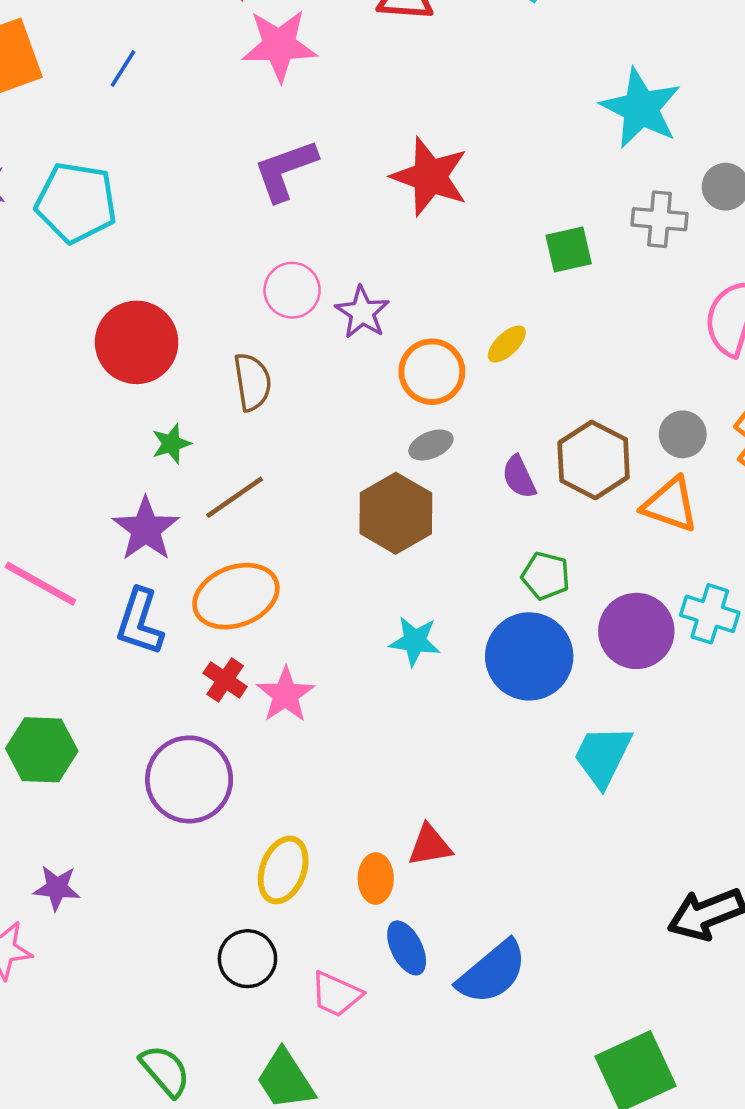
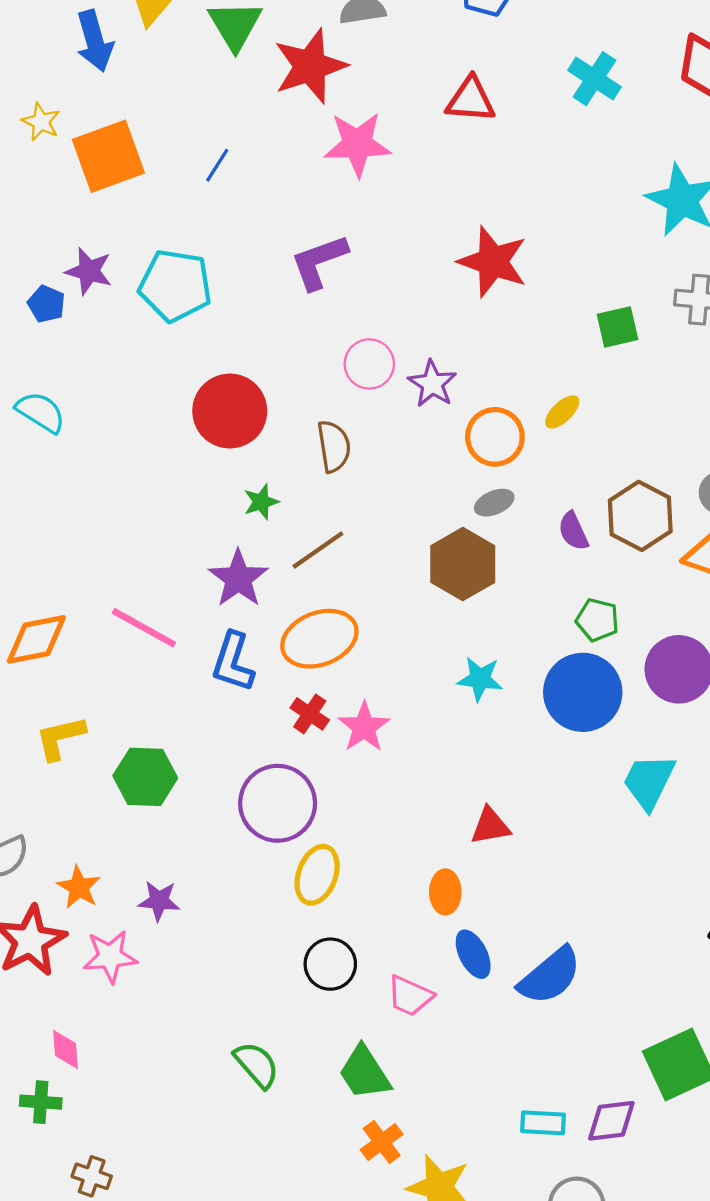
purple L-shape: (285, 170) -> (319, 262), moved
red triangle: (430, 845) -> (490, 826), moved
yellow ellipse: (283, 870) -> (317, 875), moved

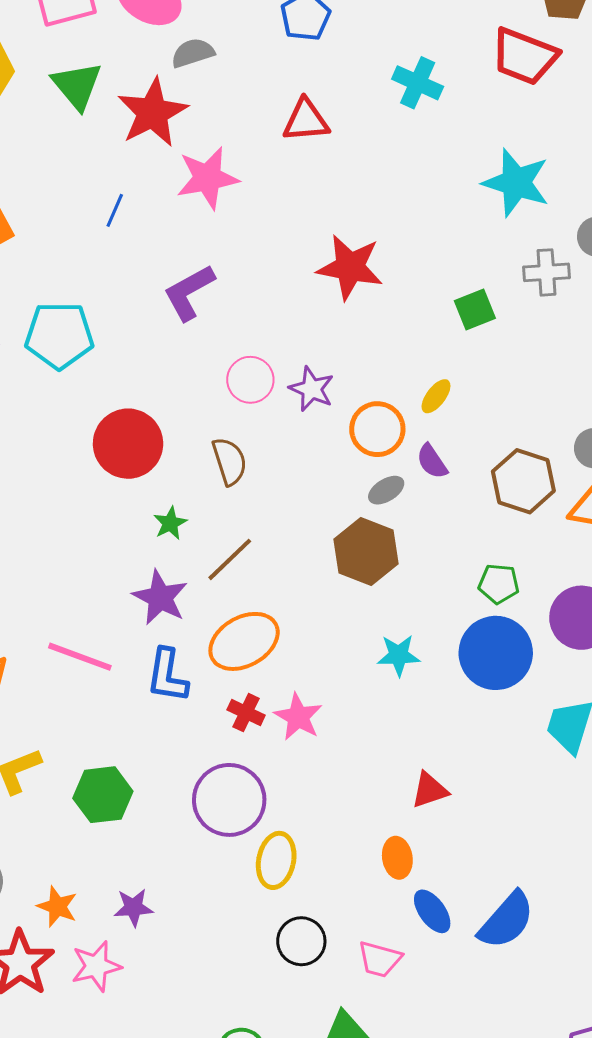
blue line: (217, 165) -> (115, 210), moved
purple semicircle: (573, 531) -> (432, 461), moved

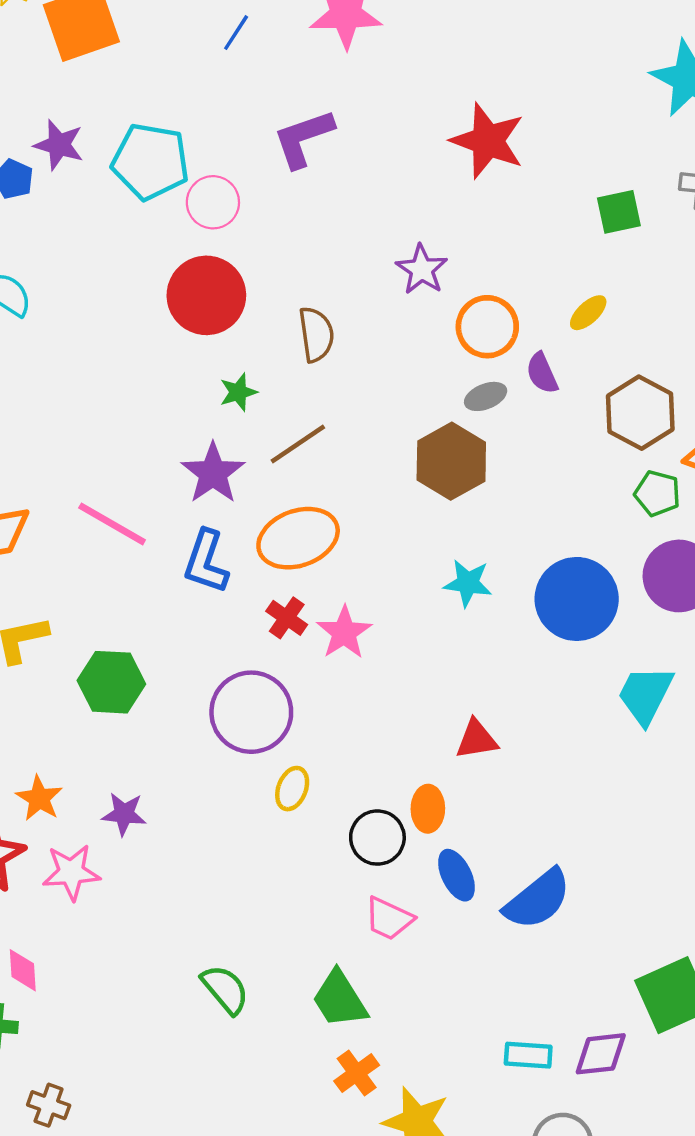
pink circle: (250, 380) -> (213, 202), moved
yellow ellipse: (436, 396) -> (588, 313), moved
green pentagon: (499, 584) -> (657, 493), moved
yellow ellipse: (276, 860) -> (292, 789), size x0.7
black circle: (301, 941) -> (377, 838), moved

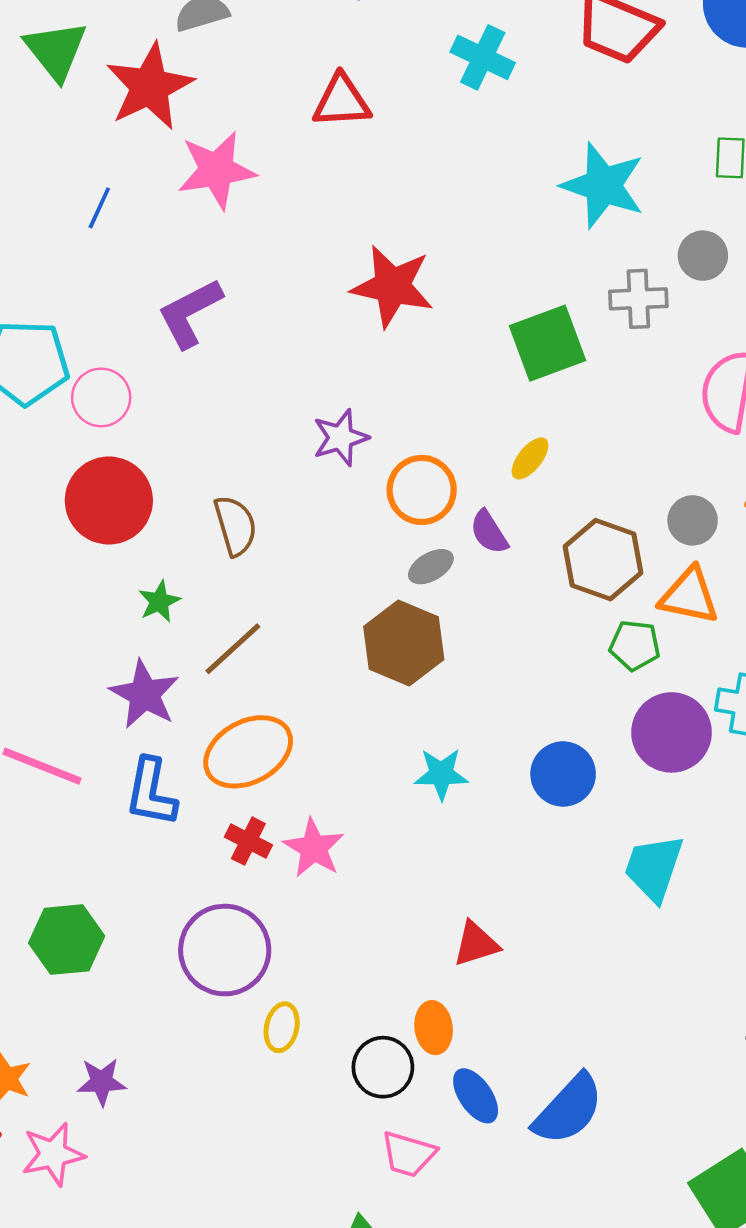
green square: (619, 212) -> (548, 343), size x1.5
purple star: (422, 269) -> (341, 438), turned 30
blue circle: (577, 599) -> (563, 774), size x0.7

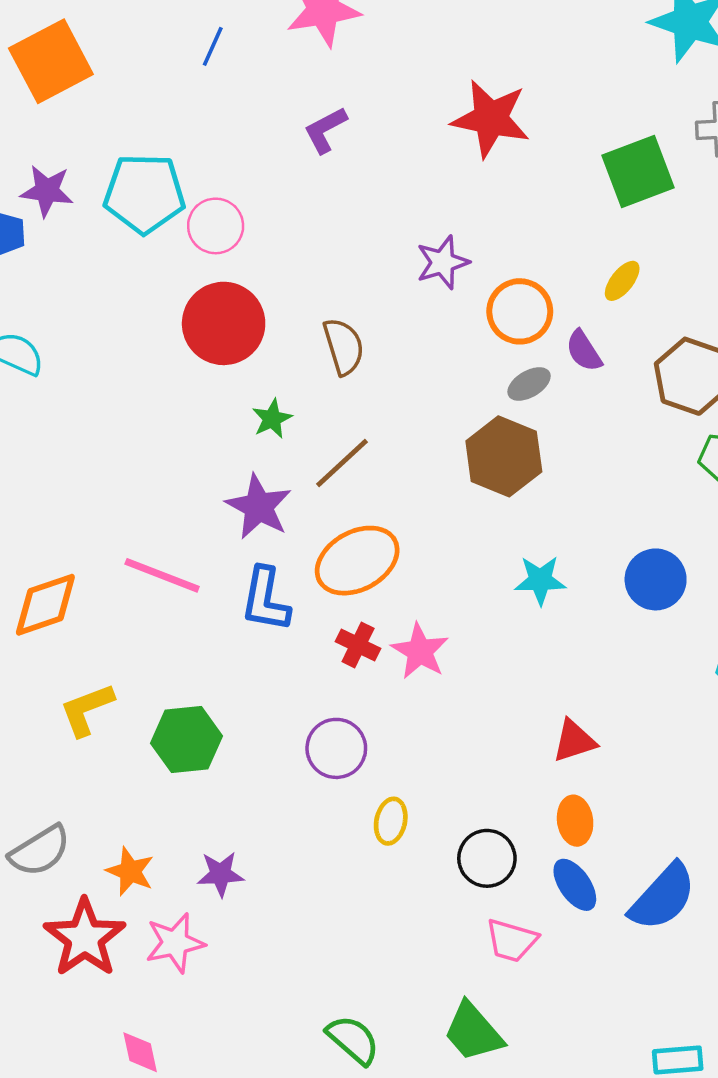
purple L-shape: (190, 313) -> (325, 130), moved, size x0.7
purple circle: (225, 950) -> (336, 748), size x0.7
orange ellipse: (434, 1028) -> (575, 821), moved

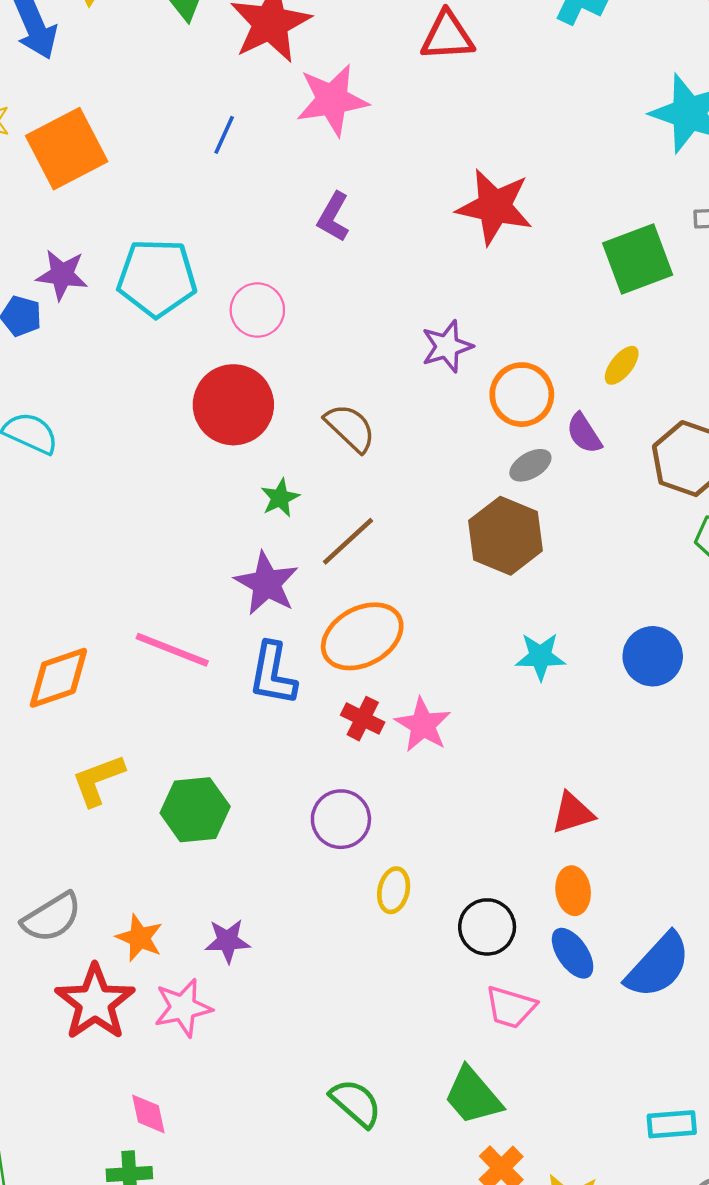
purple L-shape: (325, 130) -> (333, 217), turned -33
pink circle: (216, 226) -> (257, 310), moved
brown semicircle: (344, 346) -> (350, 428), turned -30

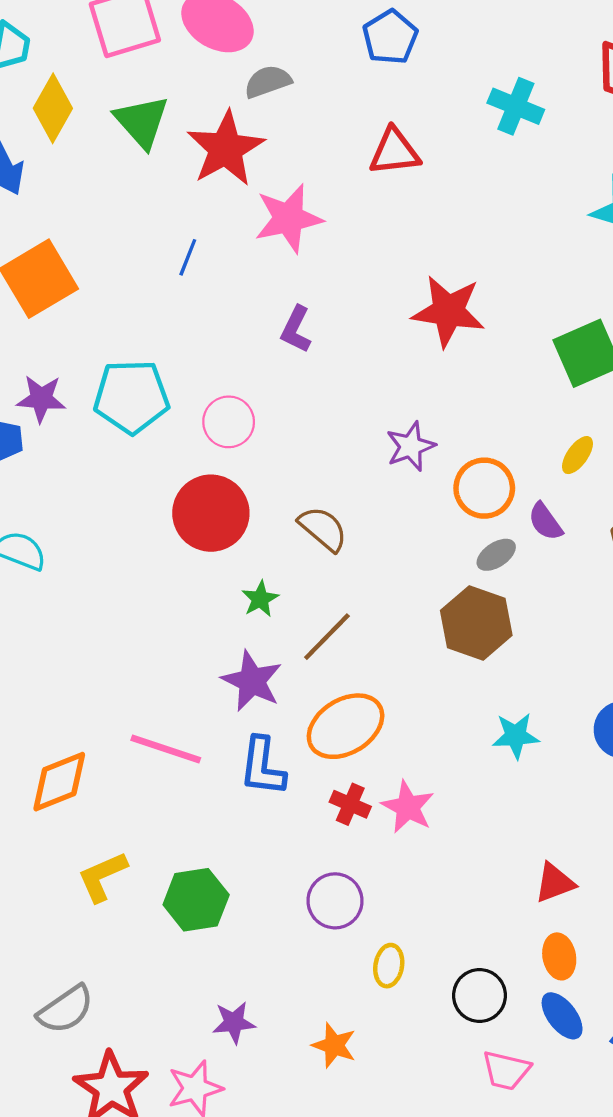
orange star: (140, 938) -> (334, 1045), moved

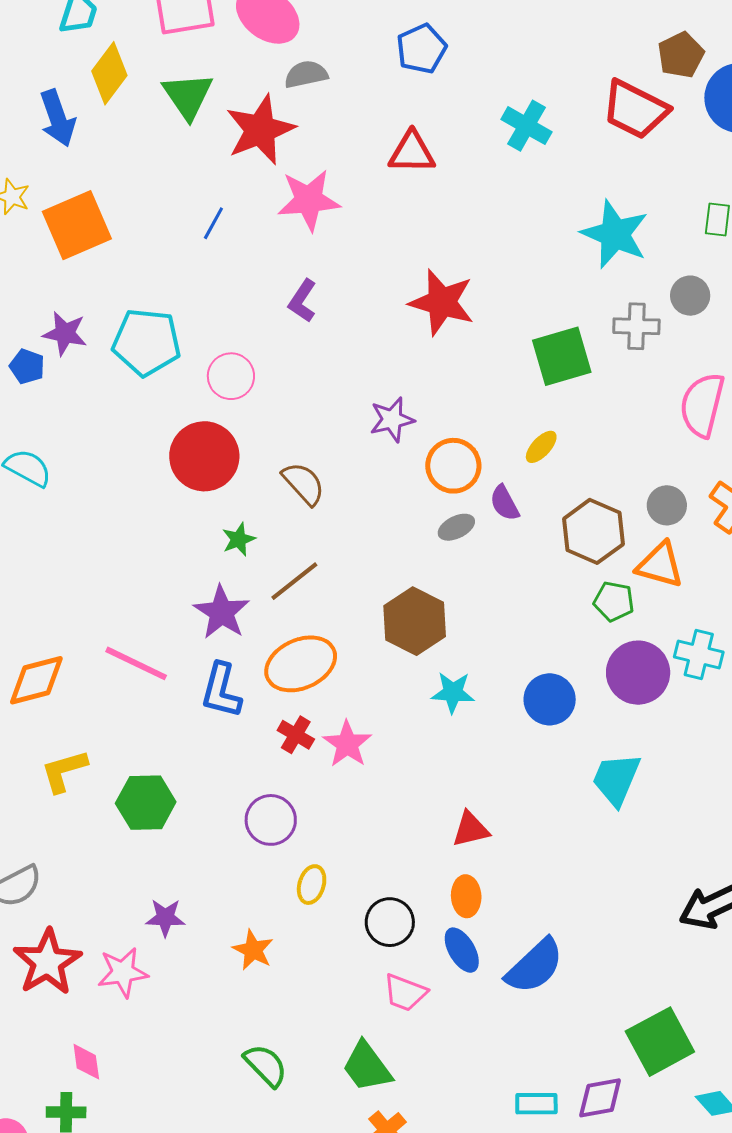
brown hexagon: (476, 623) -> (415, 621), moved

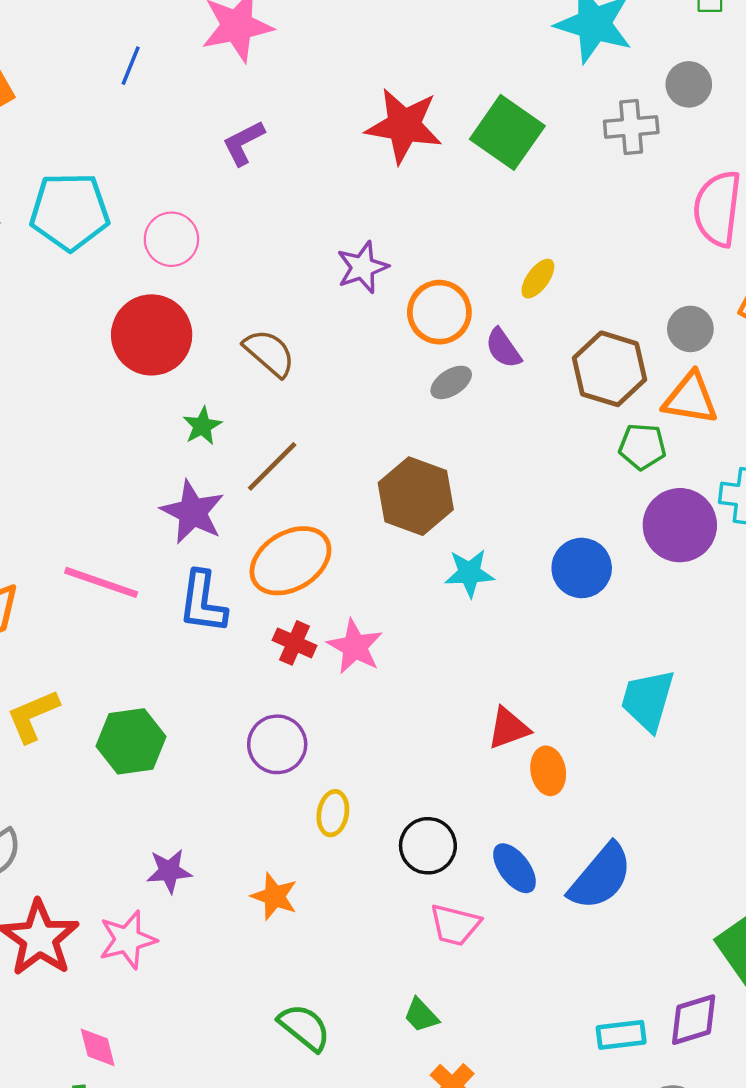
purple L-shape: (302, 301) -> (243, 143), turned 36
green square: (562, 356) -> (507, 132), moved, turned -32
cyan trapezoid: (616, 779) -> (648, 700), moved
orange ellipse: (466, 896) -> (548, 771), moved
green trapezoid: (367, 1067) -> (421, 1015), size x0.6

